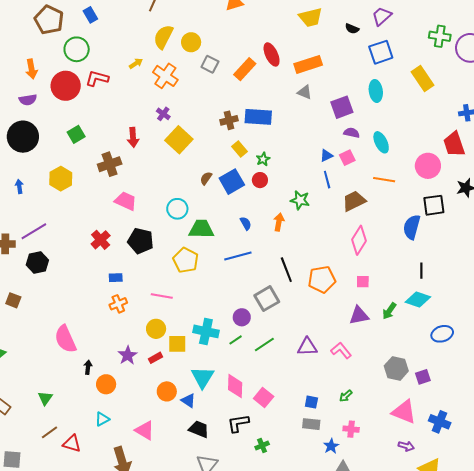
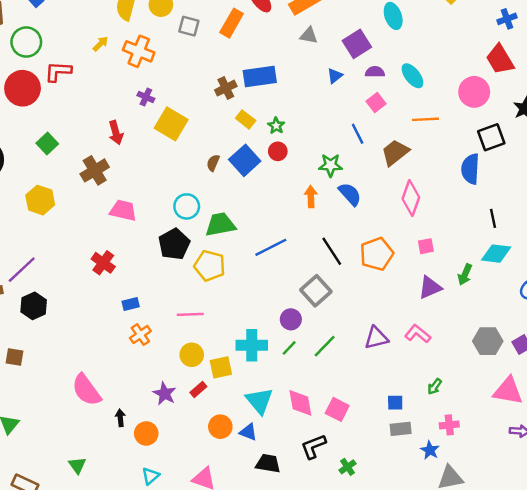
blue triangle: (326, 155) -> (335, 76), moved
blue semicircle: (246, 223) -> (350, 194), moved, size x1.5
black pentagon: (141, 241) -> (174, 244), moved, turned -30

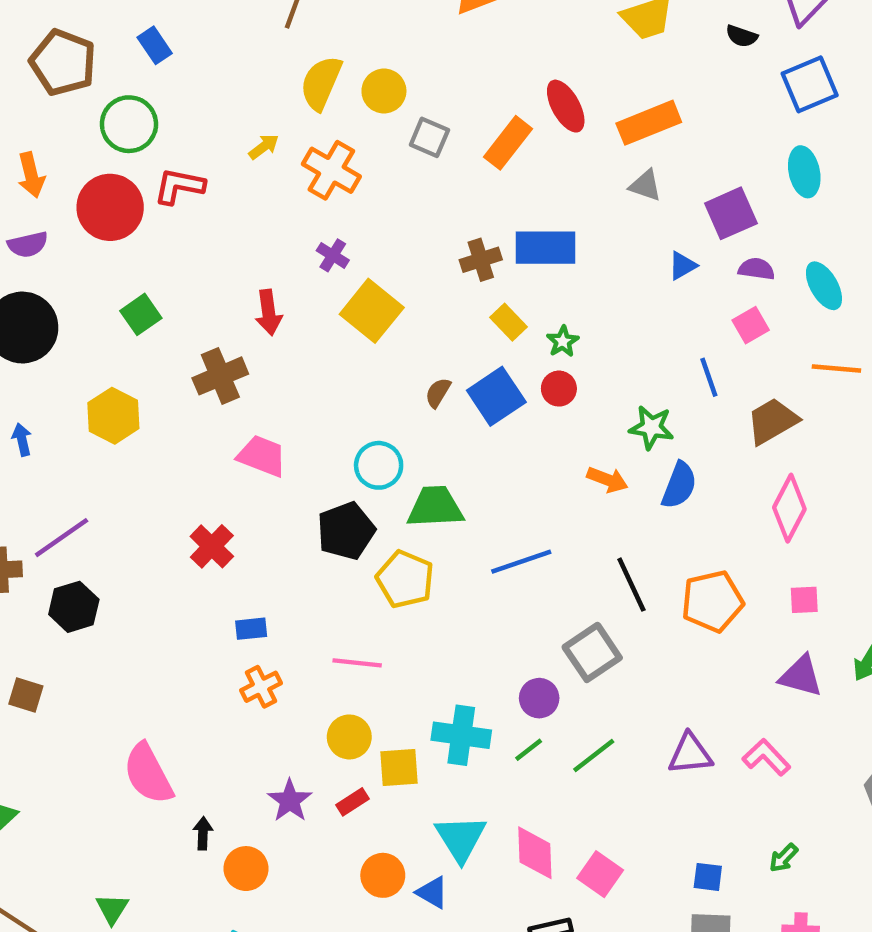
blue semicircle: (350, 194) -> (679, 485), turned 55
orange arrow: (311, 197) -> (607, 480), turned 105
purple triangle: (430, 287) -> (801, 676), turned 30

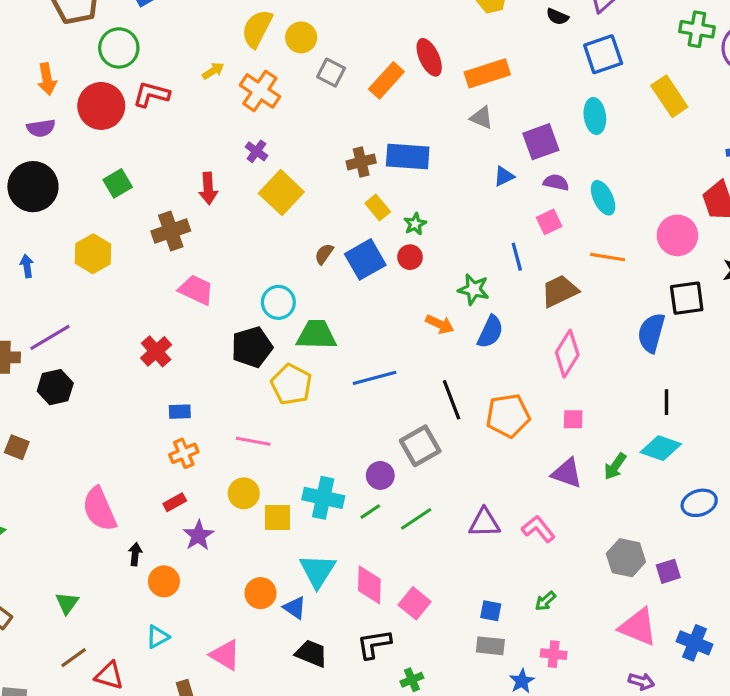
red rectangle: (353, 802) -> (175, 502), moved

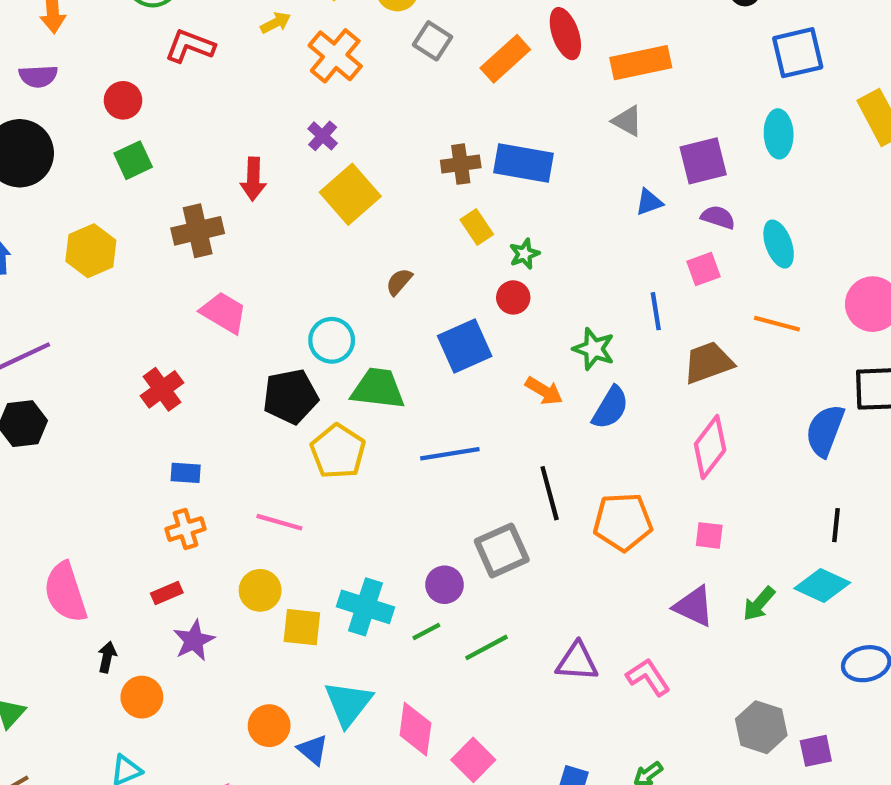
red circle: (101, 106) -> (123, 100), moved, size x0.6
blue square: (365, 259) -> (465, 346), moved

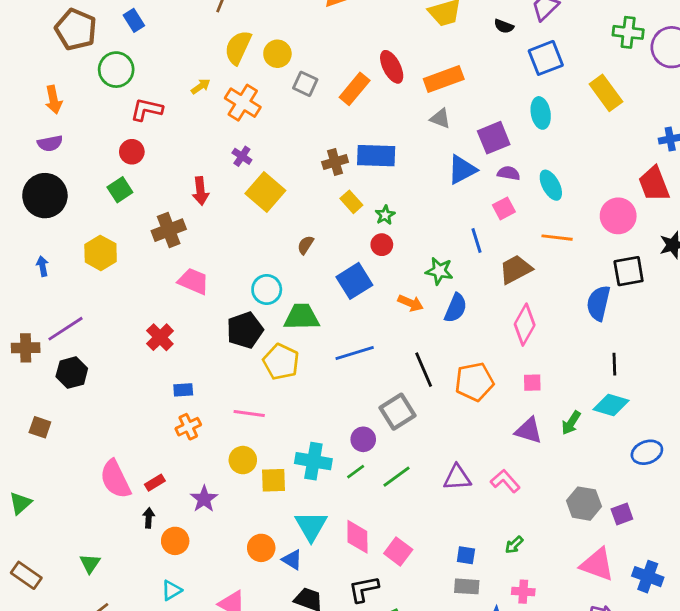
red circle: (123, 100) -> (132, 152), moved
blue triangle: (649, 202) -> (462, 170), size x1.6
red rectangle: (167, 593) -> (155, 483), moved

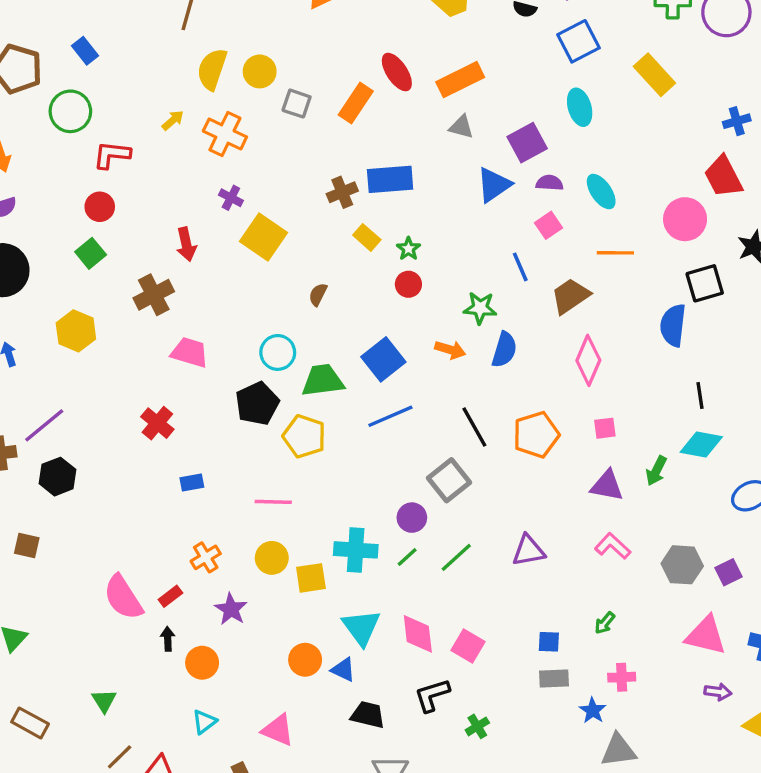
blue square: (354, 281) -> (383, 359), moved
orange cross: (188, 427) -> (206, 557), moved
pink L-shape: (505, 481) -> (613, 546), moved

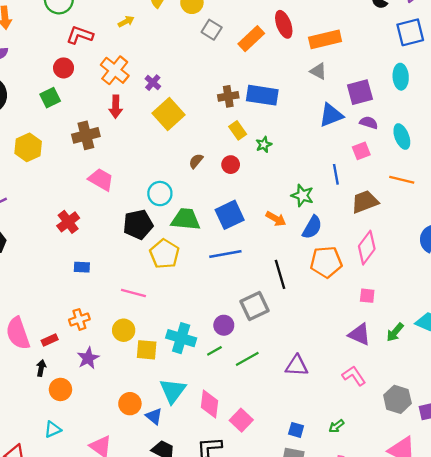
orange cross: (225, 134) -> (115, 70), moved
red circle: (408, 284) -> (231, 165), moved
orange pentagon: (536, 435) -> (326, 262), moved

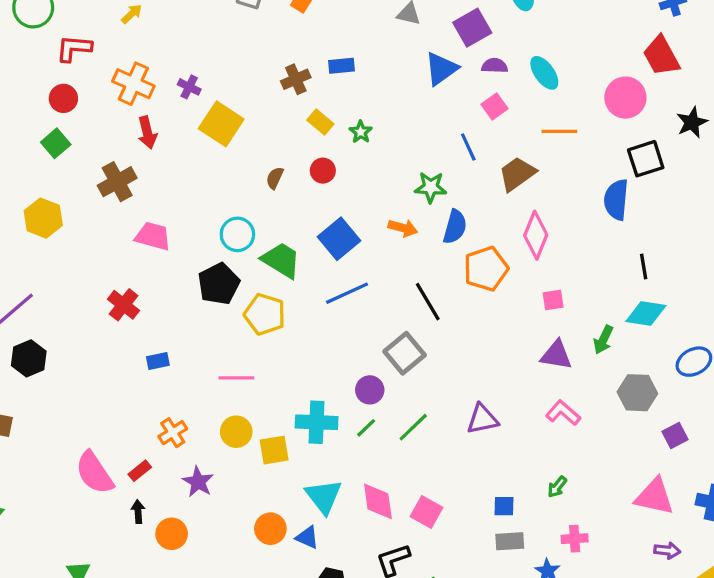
blue rectangle: (262, 95) -> (341, 66), size x0.6
green trapezoid: (186, 219) -> (281, 260), turned 40
gray hexagon: (397, 399) -> (637, 393), moved

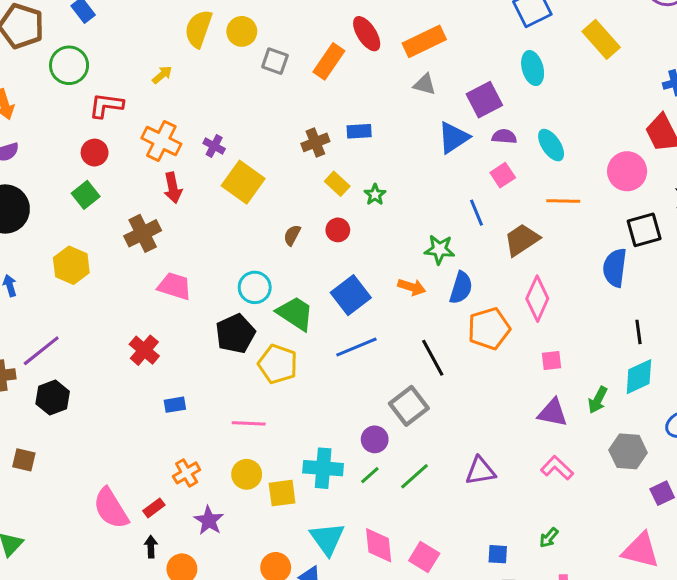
cyan diamond: (646, 313) -> (639, 377), turned -36

